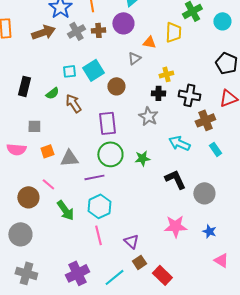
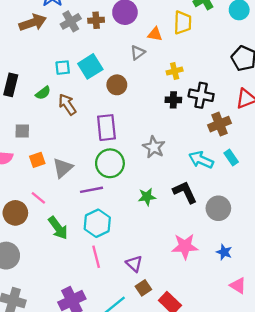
black cross: (158, 93) -> (173, 100), moved
gray star: (148, 116) -> (154, 147), moved
cyan arrow: (179, 143) -> (201, 160), moved
gray triangle: (69, 158) -> (63, 168), turned -36
green star: (142, 158) -> (147, 197), moved

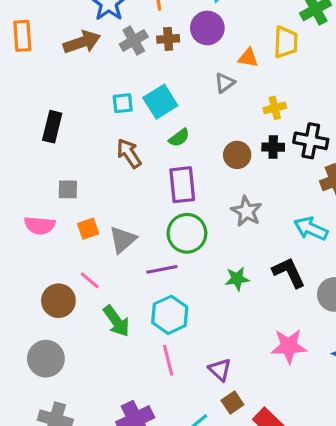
brown circle: (117, 85) -> (237, 155), moved
green semicircle: (43, 93) -> (179, 138), moved

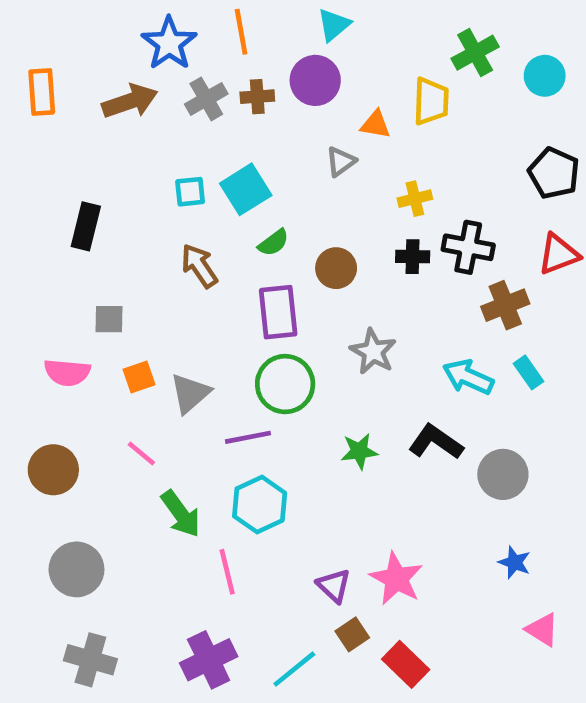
brown circle: (237, 155) -> (336, 268), moved
black L-shape: (289, 272) -> (436, 442), turned -30
brown circle: (58, 301) -> (53, 470), moved
pink star: (289, 346) -> (396, 579), moved, turned 30
pink line: (168, 360) -> (227, 572), moved

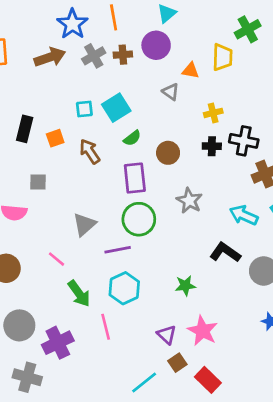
gray triangle: (341, 162) -> (171, 92), turned -48
orange square: (139, 377) -> (55, 138), moved
green star: (359, 451) -> (185, 286), moved
purple cross: (209, 660) -> (58, 343), moved

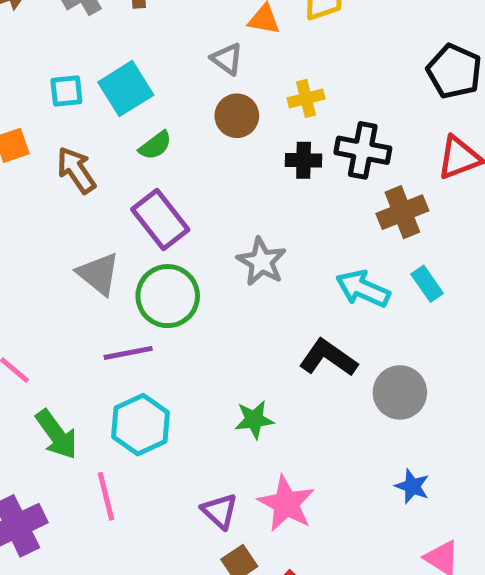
brown circle: (168, 153) -> (237, 116), moved
purple rectangle: (135, 178) -> (160, 220), turned -32
gray triangle: (84, 225) -> (99, 274), moved, turned -40

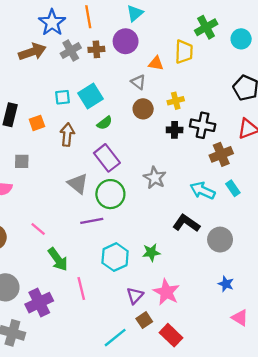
brown arrow: (76, 170) -> (67, 135), turned 40
cyan hexagon: (140, 425) -> (115, 257), moved
purple triangle: (220, 511) -> (135, 296), turned 30

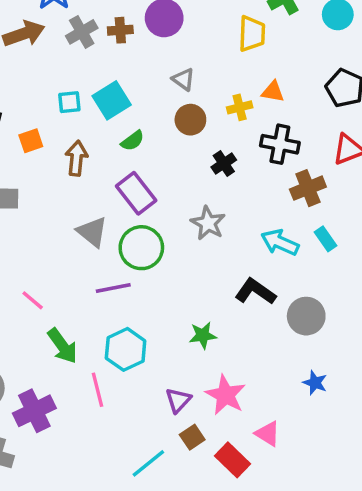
orange triangle: (156, 63) -> (273, 92), moved
black cross: (175, 130) -> (224, 163), moved, turned -35
cyan hexagon: (115, 257) -> (126, 349), moved
pink triangle: (240, 318) -> (268, 434), moved

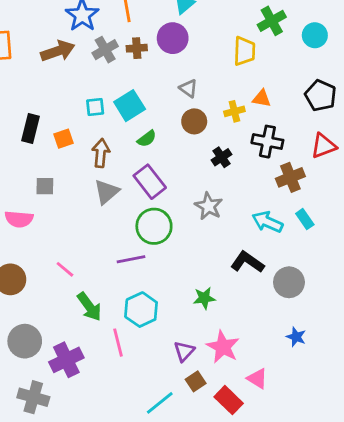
gray triangle: (92, 232) -> (107, 192), moved, turned 40

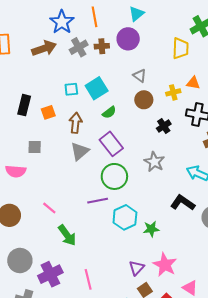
cyan hexagon: (141, 310) -> (125, 217), moved
pink line: (118, 343) -> (88, 279), moved

